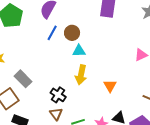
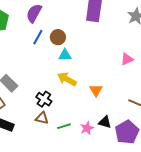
yellow arrow: (81, 75) -> (67, 79), turned 108
brown triangle: (56, 114) -> (42, 118), turned -40

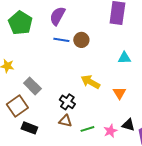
blue line: (38, 37) -> (61, 40), turned 70
cyan triangle: (65, 55) -> (124, 58), moved

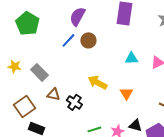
purple semicircle: (57, 16) -> (77, 16), moved
blue line: (61, 40) -> (68, 40), turned -56
gray rectangle: (32, 86) -> (39, 72), moved
brown triangle: (65, 121) -> (53, 94), moved

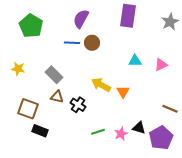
blue line: (68, 40) -> (72, 43), turned 49
gray rectangle: (39, 72) -> (54, 75), moved
orange triangle: (126, 93) -> (123, 92), moved
brown square: (24, 106) -> (28, 109), turned -35

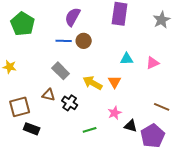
gray rectangle: (54, 75) -> (61, 71), moved
orange triangle: (123, 92) -> (115, 82), moved
brown square: (28, 109) -> (20, 107), turned -35
pink star: (121, 134) -> (115, 113), moved

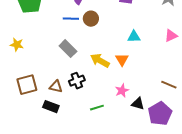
pink triangle: (153, 63) -> (171, 36), moved
brown triangle: (49, 95) -> (56, 87), moved
black cross: (70, 103) -> (77, 81), turned 35
black rectangle: (32, 129) -> (51, 107), moved

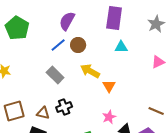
blue line: (71, 19) -> (58, 45), turned -42
cyan triangle: (134, 37) -> (121, 47), moved
yellow arrow: (100, 61) -> (90, 71), moved

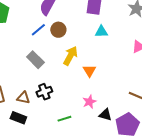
yellow arrow: (90, 71) -> (70, 56), turned 90

